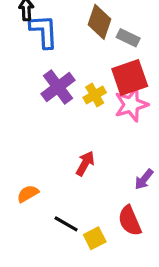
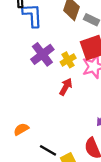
red arrow: (85, 163) -> (66, 87), moved

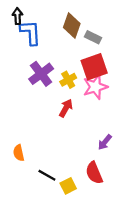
orange semicircle: (21, 129) -> (19, 153), turned -72

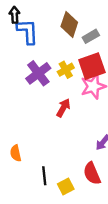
gray rectangle: (93, 37) -> (91, 36), turned -56
yellow cross: (68, 80) -> (66, 70), moved
black line: (47, 175) -> (44, 176), turned 54

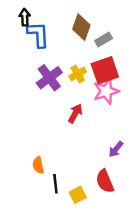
orange semicircle: (16, 153) -> (38, 165), moved

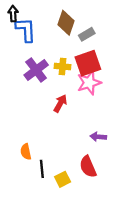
yellow cross: (78, 74) -> (63, 67), turned 35
purple arrow: (116, 149) -> (98, 137), turned 56

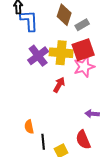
yellow cross: (63, 67) -> (61, 53), size x1.6

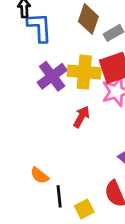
orange semicircle: (29, 127) -> (39, 175), turned -40

